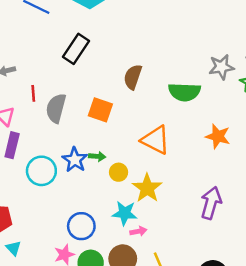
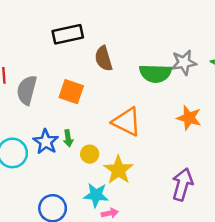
black rectangle: (76, 49) -> (68, 34), moved, turned 44
gray star: (221, 67) -> (184, 63), moved
brown semicircle: (133, 77) -> (104, 58), turned -35
green arrow: (97, 156) -> (68, 138), turned 77

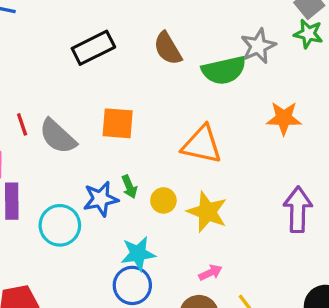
brown semicircle: (104, 58) -> (168, 48), moved
gray semicircle: (27, 90) -> (58, 136), turned -48
blue star: (46, 142) -> (101, 199), turned -30
cyan star: (96, 195) -> (138, 254), moved

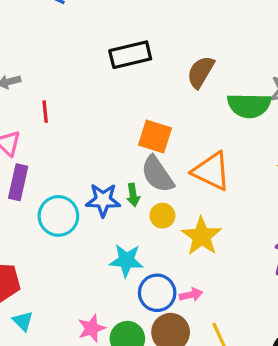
brown semicircle: (168, 48) -> (201, 72), turned 48
orange square: (118, 123) -> (155, 137), moved
gray semicircle: (58, 136) -> (157, 174), moved
blue circle: (132, 285) -> (157, 293), moved

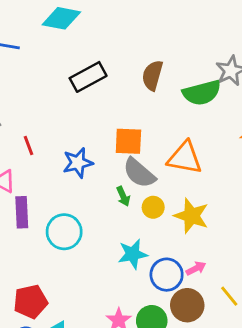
blue star: (103, 200) -> (78, 163), moved

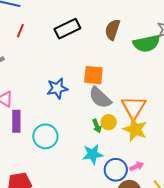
red line: (28, 145) -> (20, 31), moved, turned 40
orange triangle: (185, 158) -> (134, 107), moved, turned 48
green arrow: (123, 196) -> (97, 126), moved

